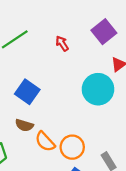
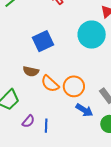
blue square: (27, 92) -> (43, 41), moved, turned 35

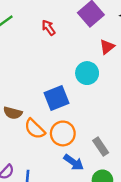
cyan circle: (92, 35) -> (87, 73), size x0.7
blue square: (43, 41) -> (56, 98), moved

